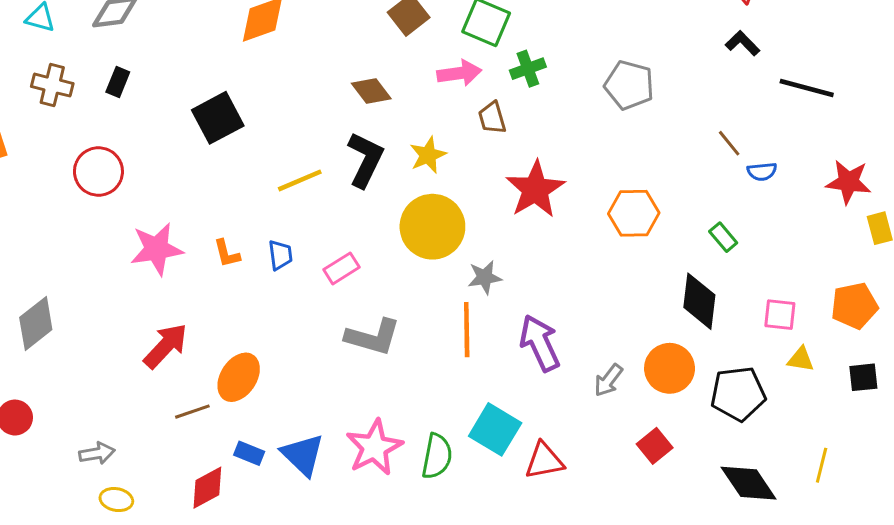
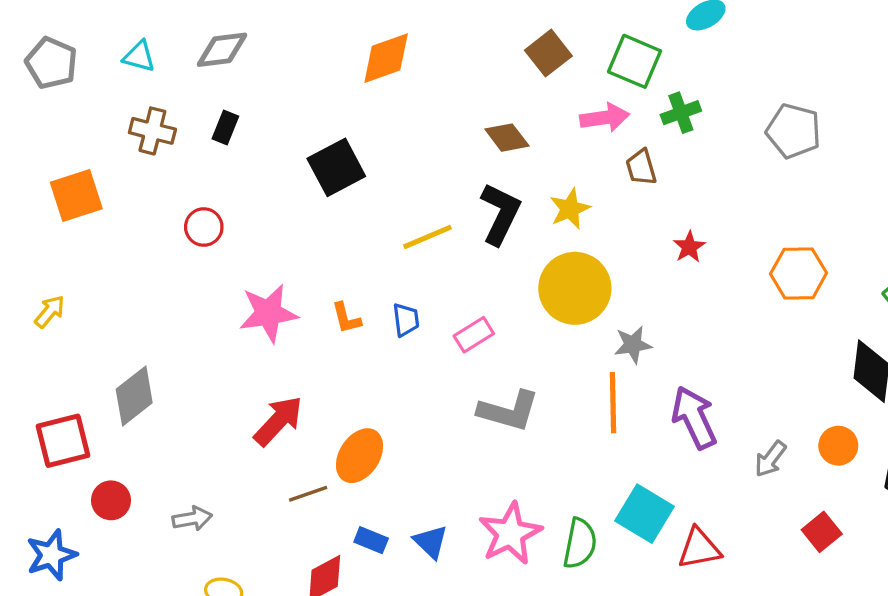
red circle: (98, 172) -> (204, 227), size x0.7
red star: (535, 189) -> (689, 247), size x0.5
orange circle: (670, 368) -> (838, 446), size x0.7
gray arrow: (97, 453) -> (192, 519), moved
blue triangle: (303, 455) -> (431, 542), size x0.7

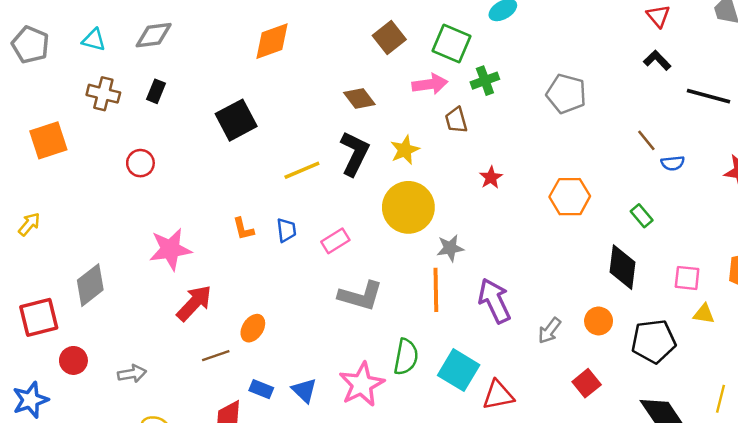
pink star: (268, 313) -> (170, 249), moved
orange ellipse: (360, 456) -> (253, 328), size x0.7
green semicircle: (580, 543) -> (406, 357), moved

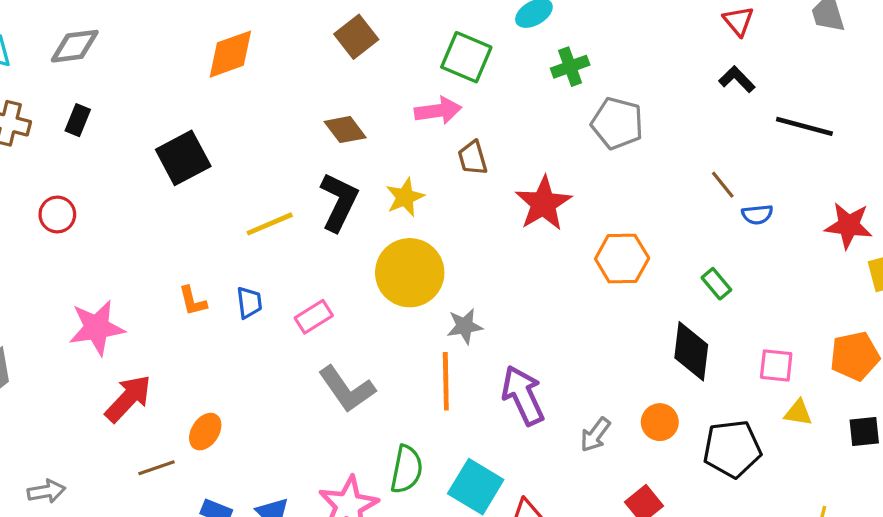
brown square: (389, 38) -> (356, 37), moved
green cross: (485, 81) -> (570, 67), moved
red star: (491, 177) -> (543, 203), moved, size x1.8
gray L-shape: (361, 296) -> (347, 389), turned 39

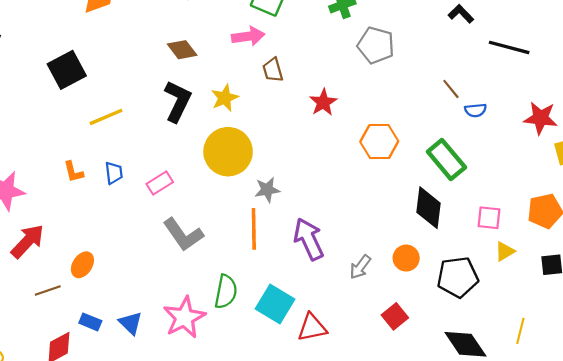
red star: (543, 203) -> (323, 102), size x0.7
yellow line: (270, 224) -> (106, 117), moved
green rectangle: (716, 284) -> (446, 159), size x1.8
yellow triangle: (798, 413) -> (505, 251), turned -40

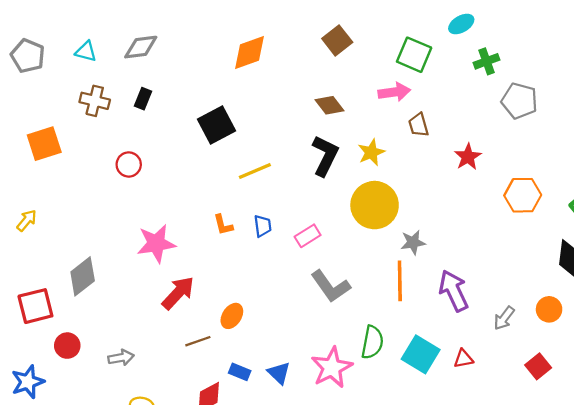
red triangle: (312, 327) -> (463, 359), moved, size x0.7

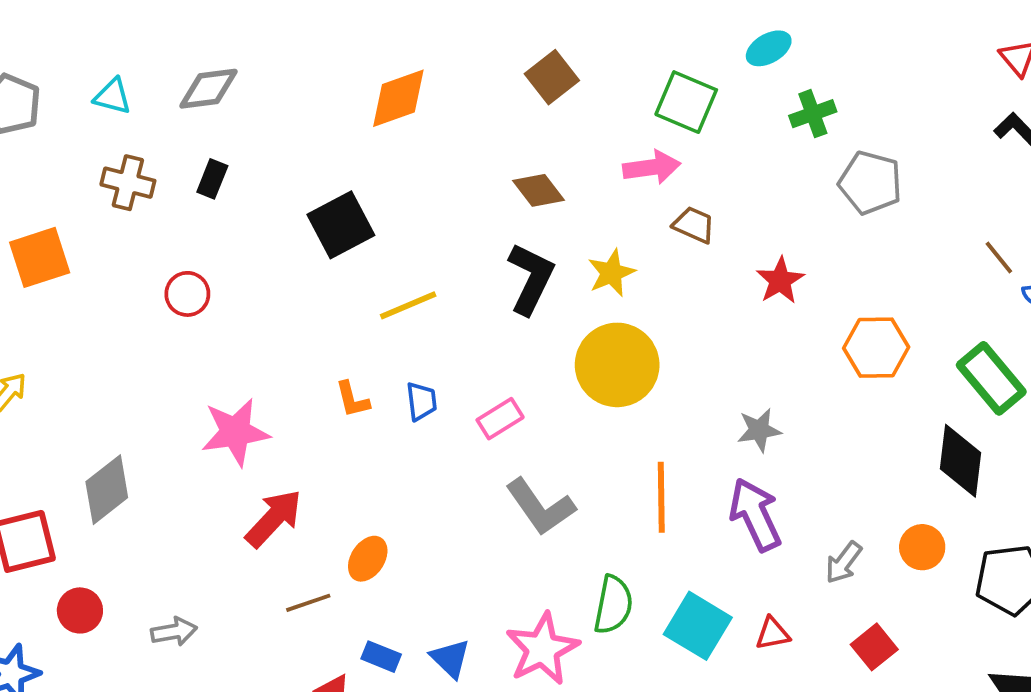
brown trapezoid: (418, 125) -> (694, 225), turned 130
gray star: (413, 242) -> (759, 430), moved
red square: (538, 366) -> (874, 647), moved

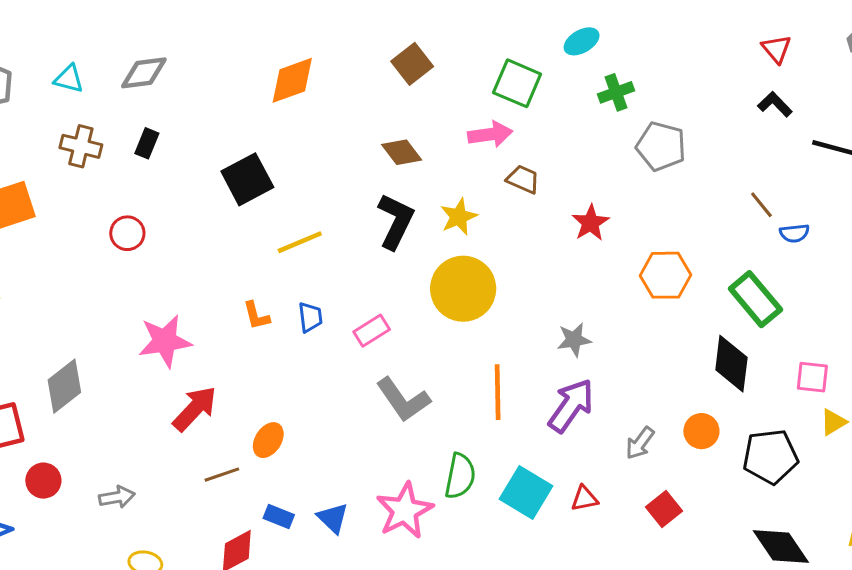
purple arrow: (755, 515) -> (571, 406), turned 60

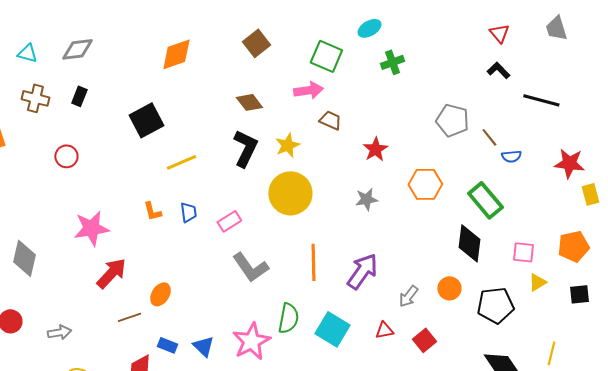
gray pentagon: (661, 146) -> (452, 120), moved
gray star: (574, 340) -> (366, 199), moved
gray diamond: (64, 386) -> (24, 258), turned -39
red triangle: (585, 499) -> (384, 330), moved

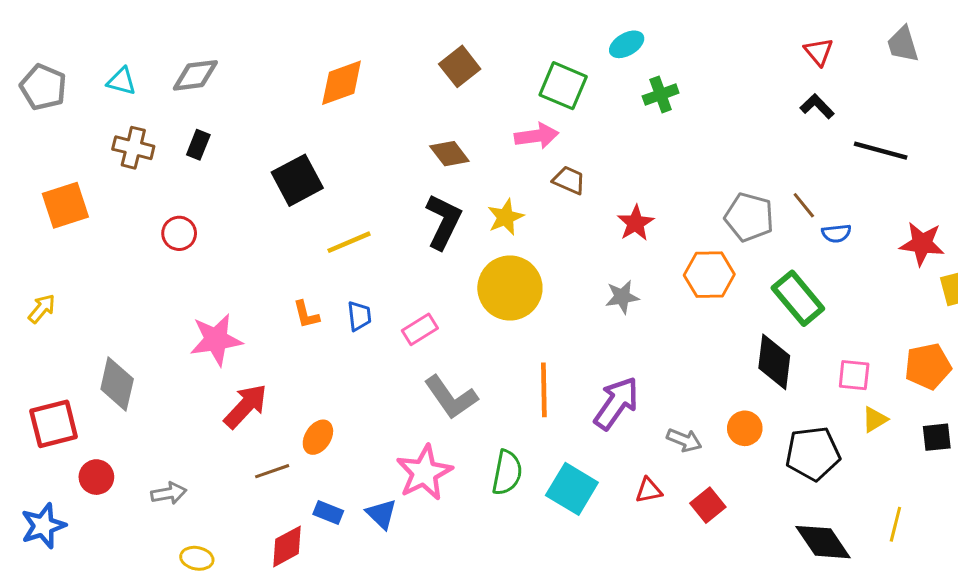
gray pentagon: (452, 120) -> (749, 217), moved
gray arrow: (408, 296) -> (684, 440), turned -105
pink star: (251, 341) -> (424, 473), moved

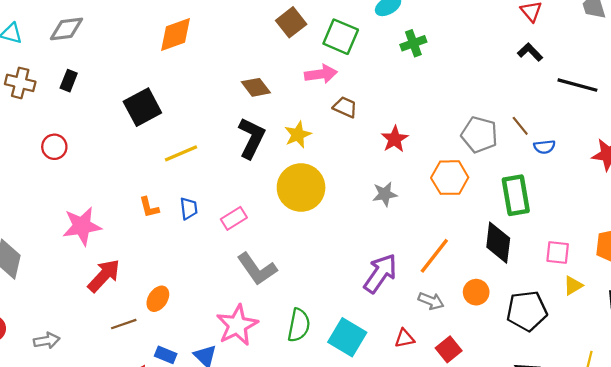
brown square: (460, 66) -> (291, 22), moved
green rectangle: (798, 298) -> (516, 195), turned 30
orange line: (544, 390) -> (434, 256), moved, turned 39

